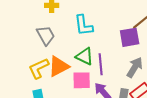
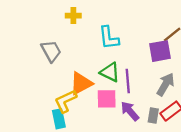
gray trapezoid: (46, 35) -> (51, 51), moved
yellow L-shape: (39, 68) -> (66, 101), moved

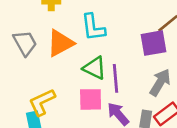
orange triangle: (81, 83) -> (60, 43), moved

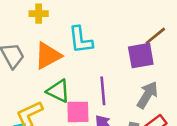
green triangle: (95, 68) -> (58, 91), moved

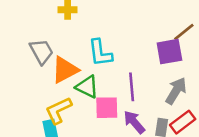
cyan L-shape: (81, 40) -> (100, 53), moved
orange triangle: (48, 56) -> (65, 70), moved

